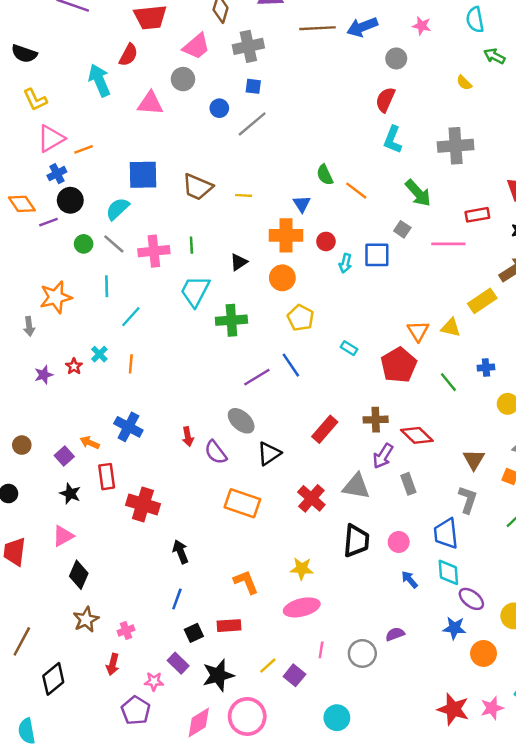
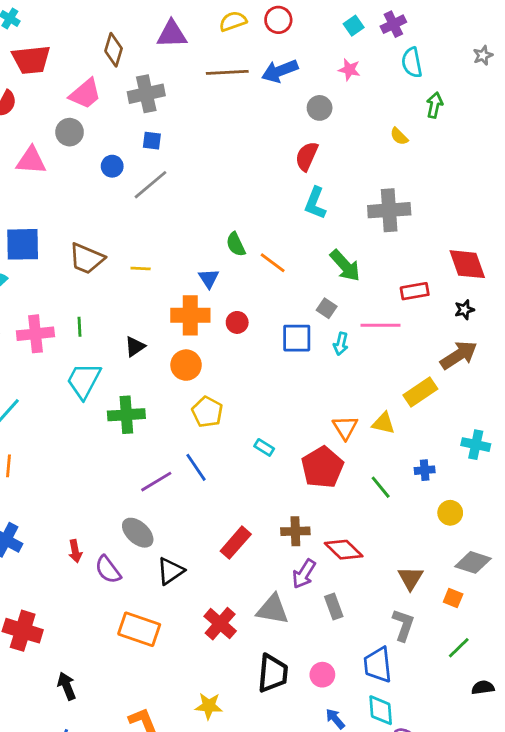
green arrow: (494, 56) -> (435, 105), turned 75
cyan arrow: (345, 263) -> (341, 344), moved

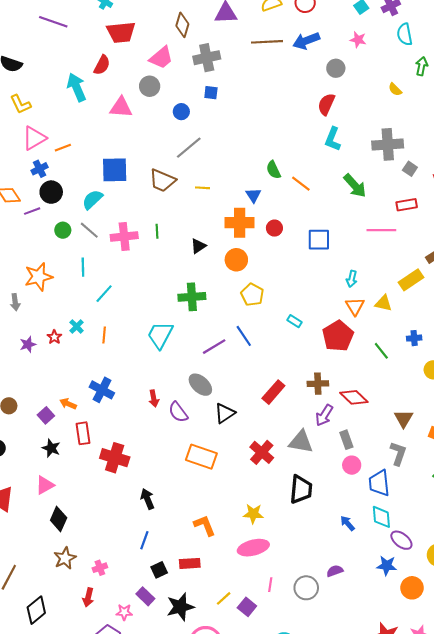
gray line: (151, 185) -> (189, 148), moved
gray square: (327, 308) -> (410, 169), moved
cyan arrow: (341, 344) -> (352, 279), moved
cyan trapezoid: (84, 381) -> (160, 335), moved
pink circle: (322, 675) -> (352, 465), moved

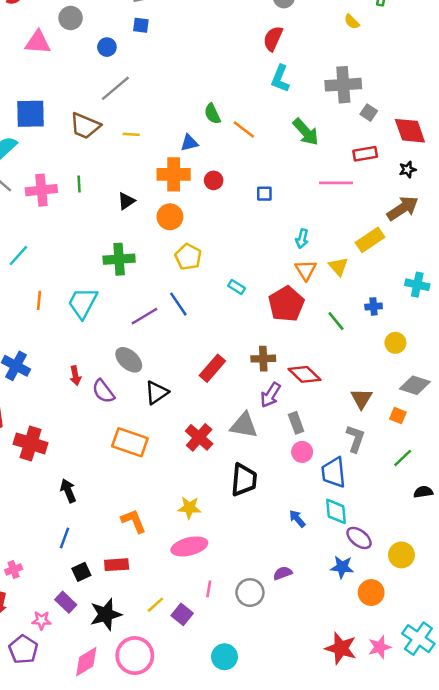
blue triangle: (253, 195) -> (189, 143), turned 49
blue square: (319, 240) -> (264, 194), size x0.6
yellow triangle: (383, 303) -> (338, 266), turned 36
orange line: (104, 335) -> (39, 300), moved

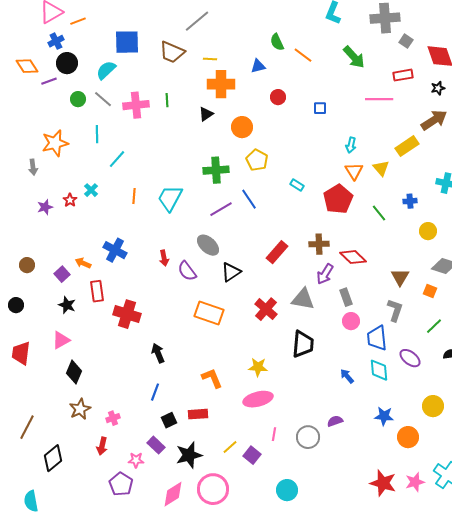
orange cross: (174, 174) -> (221, 84), moved
green cross: (119, 259) -> (216, 170), moved
purple ellipse: (359, 538) -> (410, 358), moved

